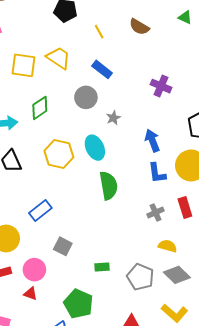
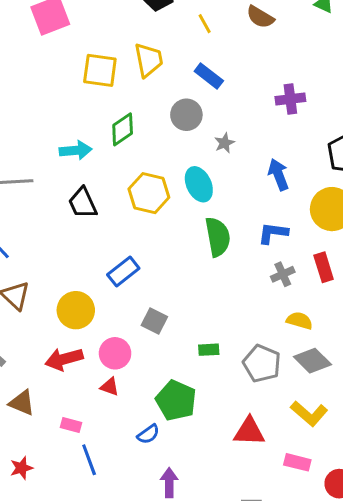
yellow trapezoid: (59, 58) -> (149, 60), turned 45
purple cross: (161, 86) -> (290, 99), turned -30
blue L-shape: (157, 173) -> (273, 233), moved, turned 105

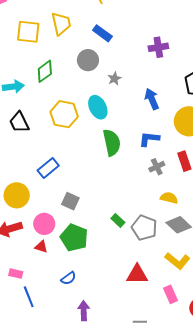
green rectangle: (209, 350) -> (118, 220), moved, turned 48
green pentagon: (176, 401) -> (74, 238), moved
pink rectangle: (297, 462) -> (170, 294), turned 54

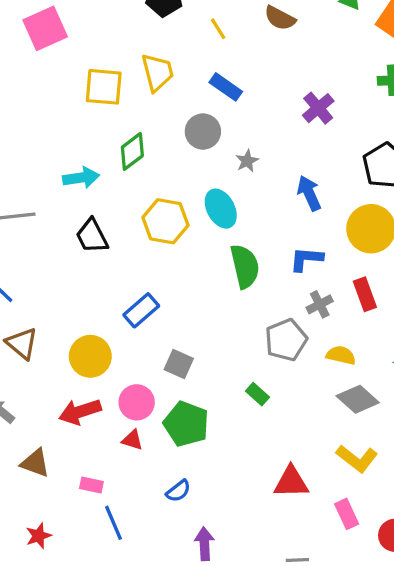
purple cross: (158, 47) -> (318, 108), turned -30
gray pentagon: (144, 228) -> (286, 340), moved, turned 30

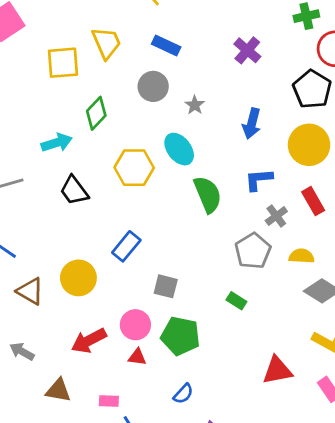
blue arrow: (309, 193) -> (252, 124), turned -132
yellow circle: (90, 356) -> (78, 278), moved

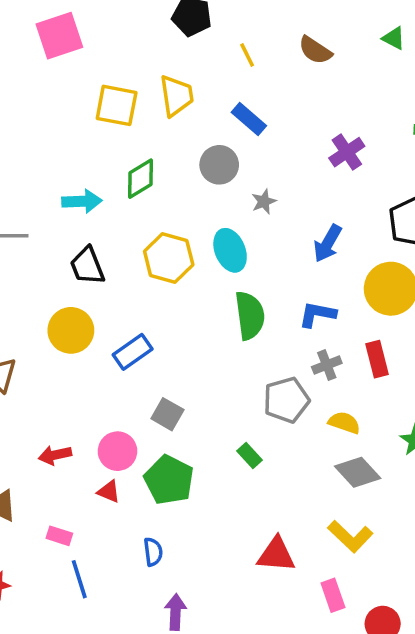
yellow circle: (78, 278) -> (71, 330), moved
red arrow: (89, 341) -> (55, 455), size x0.7
blue semicircle: (183, 394) -> (153, 552), turned -65

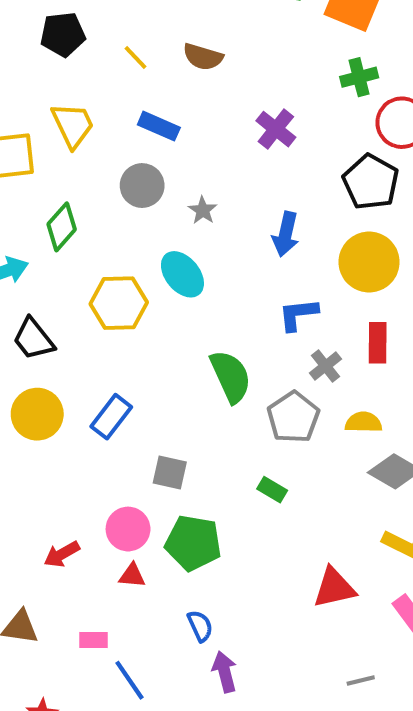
brown semicircle: (315, 50) -> (203, 57), moved
green semicircle: (250, 316) -> (231, 376), moved
red rectangle: (377, 359) -> (378, 343), turned 32
purple arrow: (175, 612) -> (225, 672), moved

